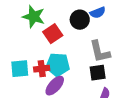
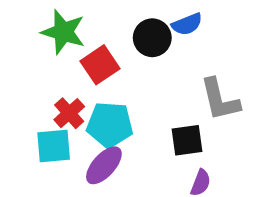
gray L-shape: (100, 52) -> (220, 100), moved
cyan square: (20, 69) -> (54, 146), moved
red cross: (42, 69) -> (69, 113), moved, turned -35

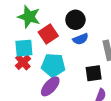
blue semicircle: (187, 24) -> (81, 39), moved
red cross: (69, 113) -> (23, 62), moved
cyan square: (54, 146) -> (24, 48), moved

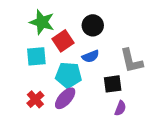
blue semicircle: (81, 39) -> (91, 56), moved
red cross: (23, 62) -> (35, 99), moved

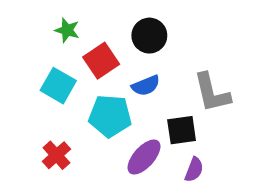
green star: (42, 22) -> (67, 30), size x0.6
cyan square: (36, 56) -> (58, 86), turned 35
purple ellipse: (65, 98) -> (144, 157), moved

